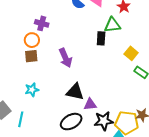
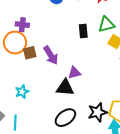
green triangle: (112, 25) -> (106, 24), moved
orange circle: (32, 40) -> (15, 43), size x1.5
brown square: (31, 56) -> (30, 53), moved
purple triangle: (90, 104) -> (74, 73), moved

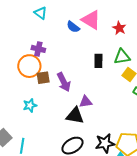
cyan star: (22, 92) -> (30, 105), moved

